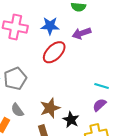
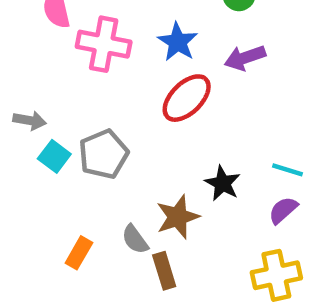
blue star: (50, 26) -> (178, 42), turned 30
gray semicircle: (17, 110) -> (135, 239), moved
black star: (71, 120) -> (223, 183), moved

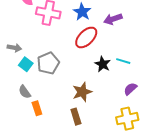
cyan line: (288, 170) -> (123, 61), moved
black star: (223, 183) -> (103, 64), moved
gray semicircle: (135, 239) -> (25, 92), moved
orange rectangle: (79, 253) -> (37, 108), turned -48

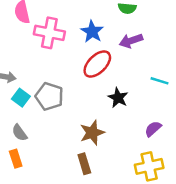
cyan line: (123, 61) -> (159, 81), moved
gray pentagon: (48, 63) -> (49, 96), turned -30
orange rectangle: (37, 108) -> (16, 159), moved

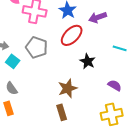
gray pentagon: (49, 96) -> (37, 47), moved
purple semicircle: (153, 129) -> (115, 85), turned 72

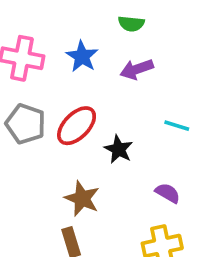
red ellipse: (72, 35) -> (77, 126), moved
brown star: (68, 88) -> (82, 198), turned -30

